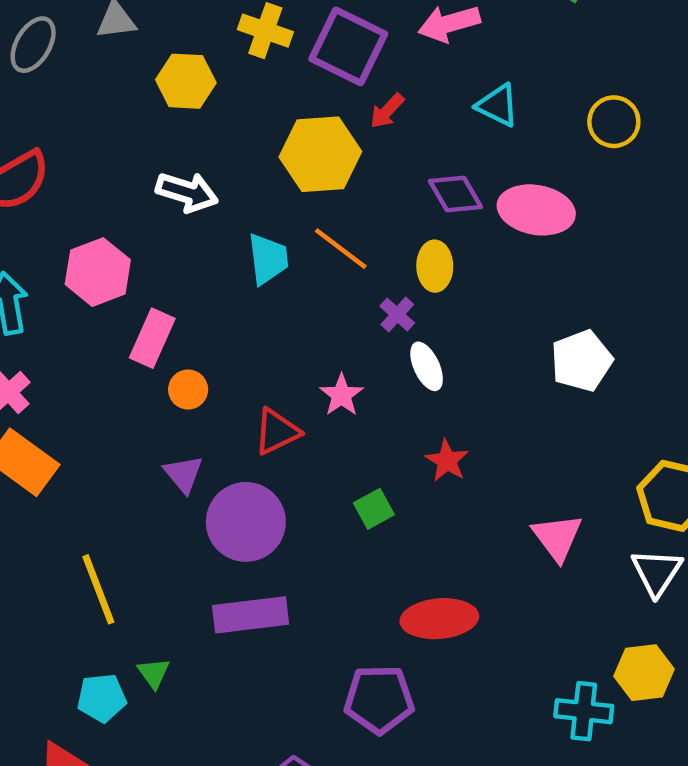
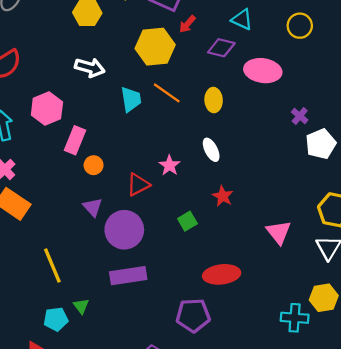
purple diamond: (456, 194) -> (221, 48), moved, turned -44
purple cross: (397, 315) -> (300, 116), moved
white pentagon: (582, 361) -> (321, 144), moved

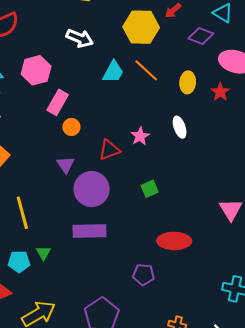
cyan trapezoid: (131, 99) -> (113, 72), turned 30
red star: (223, 196) -> (220, 92), moved
purple pentagon: (193, 315) -> (144, 275), size x0.7

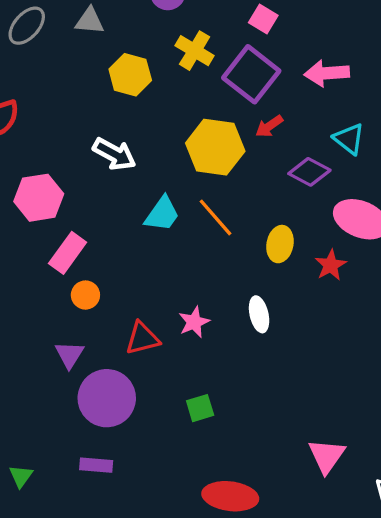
purple rectangle: (90, 231) -> (96, 465), size x0.6
green triangle: (43, 253) -> (21, 476), moved

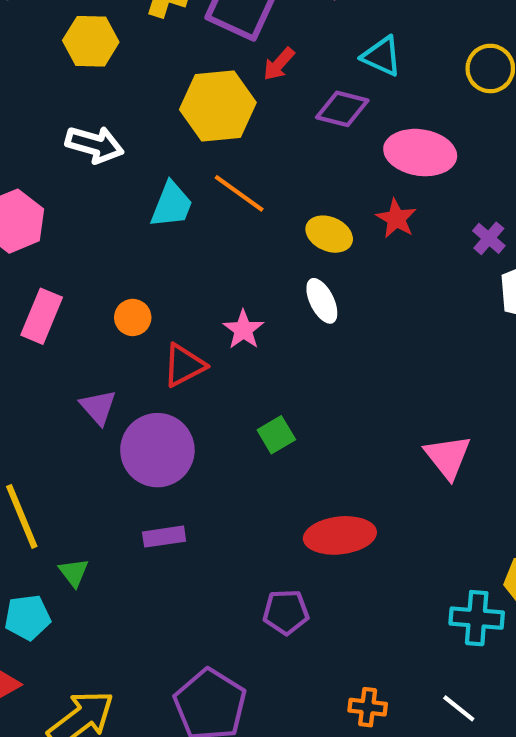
yellow ellipse: (280, 244) -> (329, 234), moved, turned -64
pink rectangle: (68, 253) -> (42, 316), moved
orange circle: (85, 295) -> (133, 317), moved

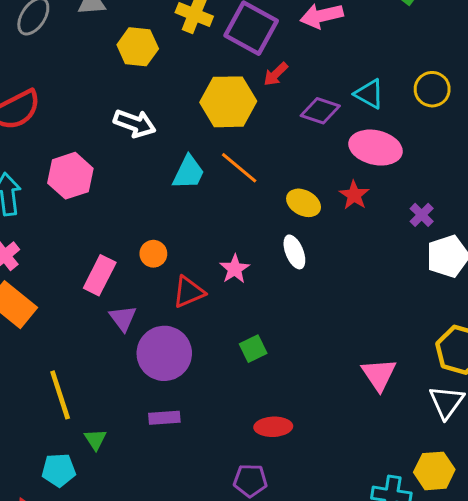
cyan triangle: (382, 56) -> (369, 94), moved
pink rectangle: (42, 316) -> (100, 275), moved
red ellipse: (340, 535) -> (273, 427), moved, size x0.7

